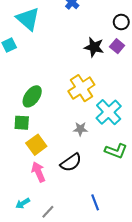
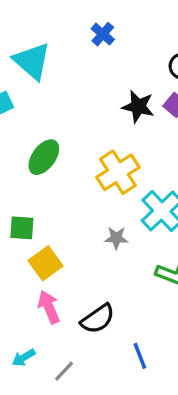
green ellipse: (32, 96) -> (44, 157), moved
black semicircle: (71, 162) -> (98, 319), moved

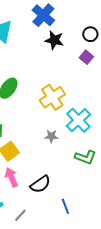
blue cross: (103, 34) -> (43, 15), size x1.6
black star: (138, 107) -> (54, 40), moved

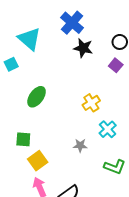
yellow cross: (52, 97) -> (91, 103), moved, size x0.7
cyan cross: (78, 120) -> (108, 129), size x0.7

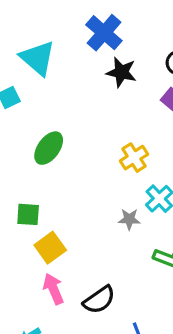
gray star: (80, 145) -> (129, 219), moved

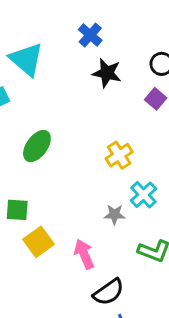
blue cross: (104, 33) -> (90, 35), size x0.7
pink arrow: (53, 289) -> (84, 254), moved
black semicircle: (99, 300) -> (108, 292), moved

